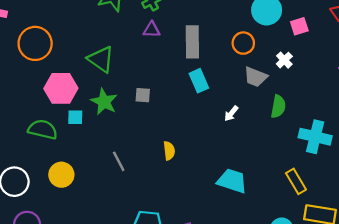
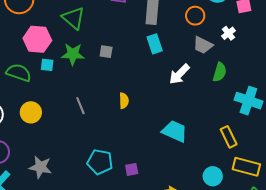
green star: (104, 102) -> (73, 54), turned -30
white arrow: (231, 113) -> (179, 74), size x1.6

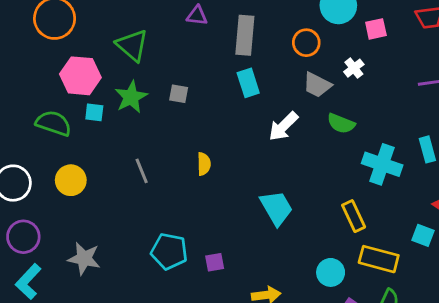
green star: (73, 54) -> (131, 97), turned -30
green semicircle: (220, 72) -> (341, 123), turned 96
cyan trapezoid: (175, 131) -> (276, 208), turned 36

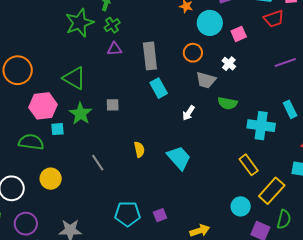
white arrow: (283, 126) -> (189, 113), size x0.7
cyan trapezoid: (276, 208) -> (179, 158), moved
yellow rectangle: (379, 259) -> (272, 191), turned -52

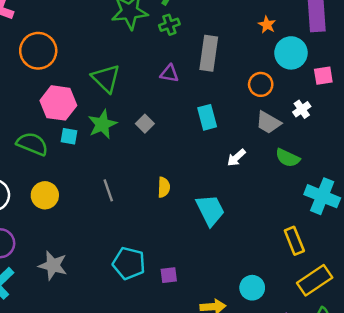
purple triangle: (115, 49) -> (169, 74), moved
gray rectangle: (150, 56) -> (209, 53), moved
gray square: (113, 105) -> (145, 124), turned 32
cyan circle: (241, 206) -> (252, 288), moved

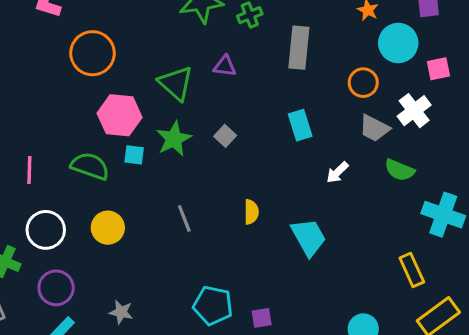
purple triangle: (169, 74) -> (225, 66), moved
white cross: (302, 109) -> (414, 111), size x1.5
gray star: (53, 265) -> (121, 312), size x0.7

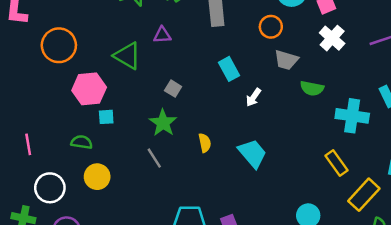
white cross: (414, 111) -> (332, 38), moved
green star: (174, 139) -> (163, 123), moved
green semicircle: (90, 166) -> (82, 142), moved, size x0.7
white arrow: (337, 172) -> (253, 97), moved

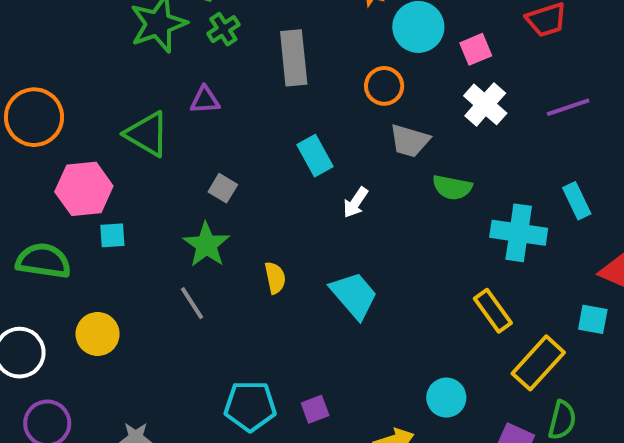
green semicircle: (82, 142) -> (43, 261), moved, size x1.5

